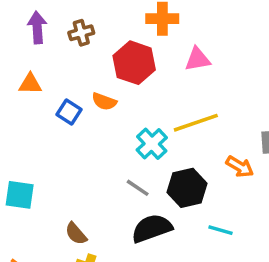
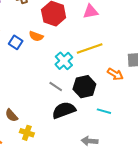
brown semicircle: (76, 234) -> (11, 115), moved

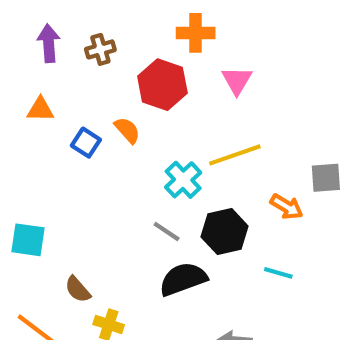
pink triangle: (91, 12) -> (237, 80), turned -49
orange semicircle: (36, 36) -> (127, 130), turned -152
cyan line: (104, 111) -> (278, 273), moved

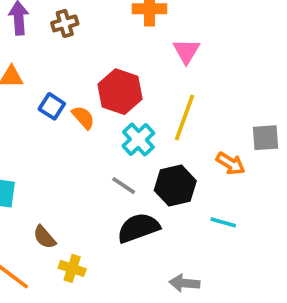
red hexagon: (162, 85) -> (120, 92), moved
orange semicircle: (127, 130) -> (83, 117), moved
yellow line: (235, 155) -> (184, 117), turned -51

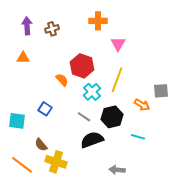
blue square: (52, 106) -> (45, 109), moved
yellow cross: (72, 268) -> (56, 162), size x1.5

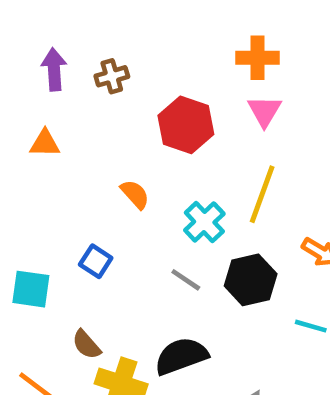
orange cross: (98, 21) -> (258, 58), moved
red hexagon: (82, 66) -> (186, 125), moved
black semicircle: (92, 140) -> (181, 356), moved

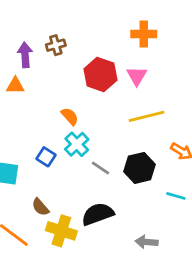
purple arrow: (54, 69) -> (25, 55), moved
pink triangle: (264, 111) -> (137, 76), moved
yellow line: (262, 194) -> (147, 116), turned 56
cyan cross: (204, 222) -> (77, 144), moved

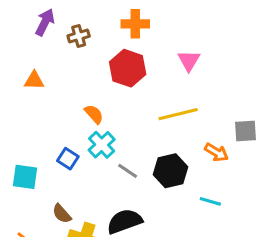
orange cross: (144, 34) -> (135, 24), moved
purple arrow: (25, 55) -> (45, 22), moved, turned 30
pink triangle: (137, 76) -> (189, 61), moved

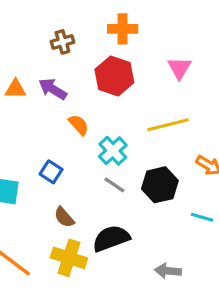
purple arrow: (45, 22) -> (53, 89), moved, turned -84
cyan cross: (102, 145) -> (113, 151), moved
brown semicircle: (62, 214) -> (64, 217), moved

